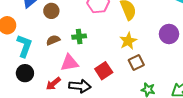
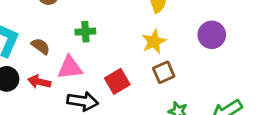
brown semicircle: (53, 40) -> (41, 46), moved, turned 56
red arrow: (53, 84) -> (39, 82), moved, turned 49

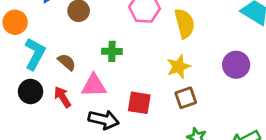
red square: (117, 81) -> (139, 103), turned 35
red arrow: (39, 82) -> (63, 97), turned 40

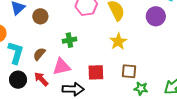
brown semicircle: (67, 62) -> (39, 54), turned -80
purple circle: (236, 65) -> (156, 16), moved
brown square: (186, 98) -> (129, 71), moved, turned 35

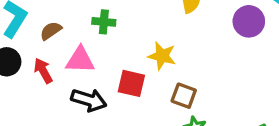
yellow star: (118, 41) -> (162, 56), moved, turned 30

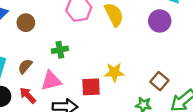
yellow star: (162, 56) -> (114, 72), moved
brown square: (184, 96) -> (159, 81), moved, turned 36

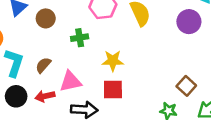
green cross: (60, 50) -> (80, 38), moved
yellow star: (114, 72) -> (113, 61), moved
red arrow: (28, 95) -> (45, 96), turned -60

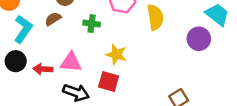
brown semicircle: (43, 65) -> (53, 19), moved

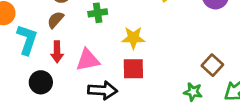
black circle: (16, 61) -> (41, 82), moved
red arrow: (43, 69) -> (57, 52), moved, turned -78

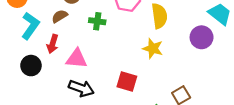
yellow star: (133, 38) -> (153, 48), moved
red square: (133, 69) -> (127, 81), moved

